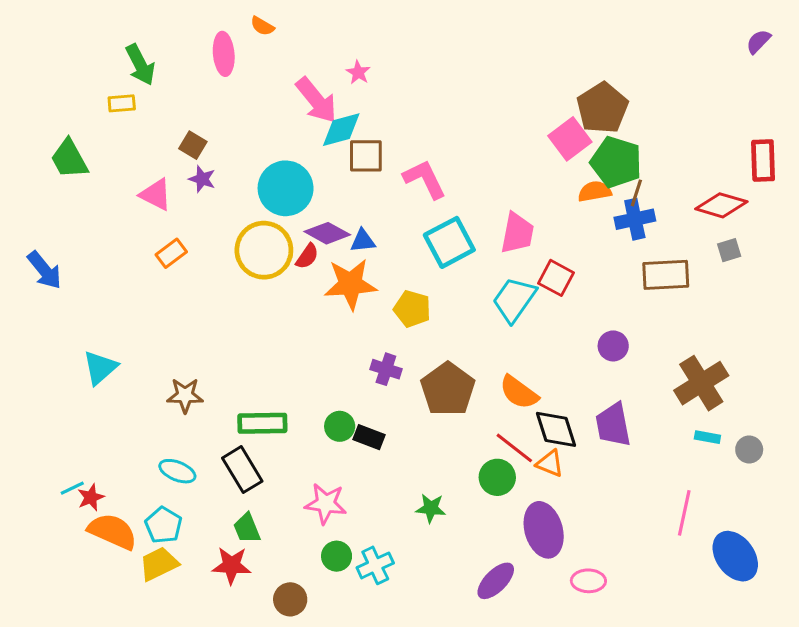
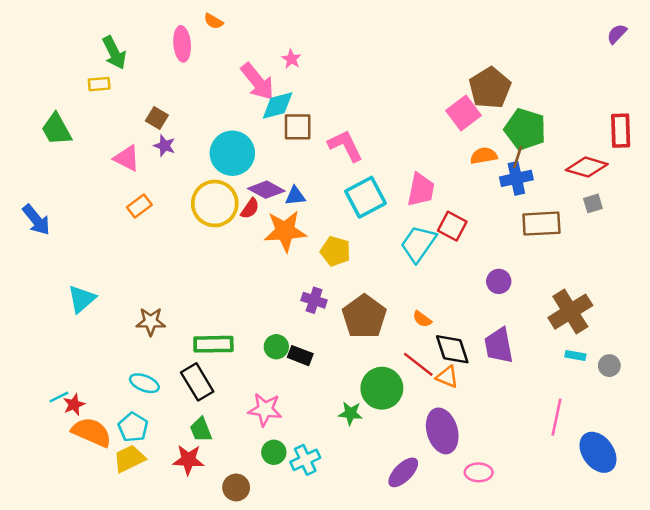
green pentagon: (616, 162) -> (525, 129), moved
orange semicircle: (519, 392) -> (422, 319), size x0.6
green circle: (497, 477) -> (382, 388), moved, size x1.4

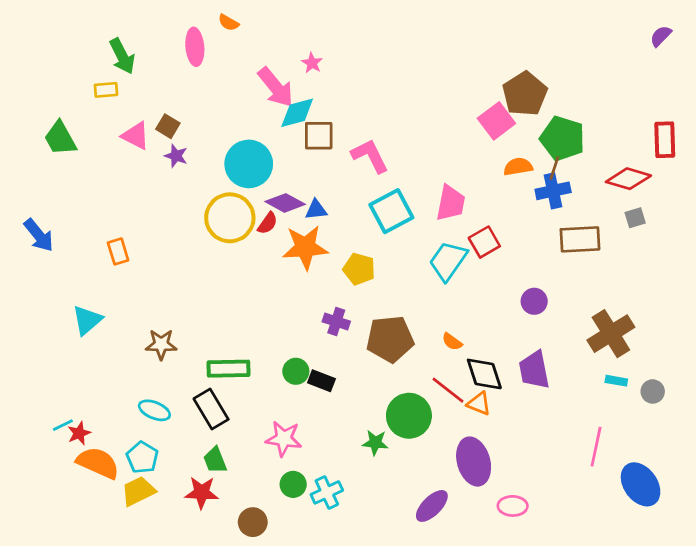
pink triangle: (127, 158) -> (136, 136), moved
orange rectangle: (139, 206) -> (118, 251), moved, turned -70
red square: (452, 226) -> (484, 242), turned 32
brown pentagon: (364, 317) -> (390, 339), turned 30

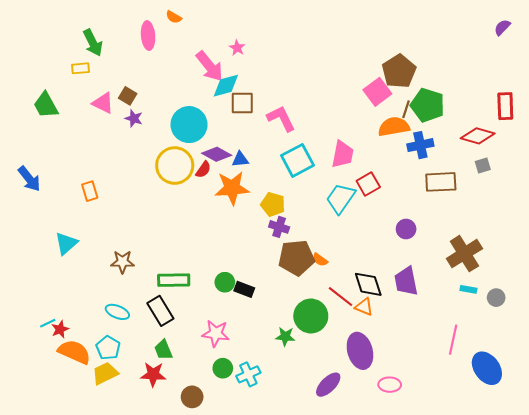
orange semicircle: (518, 167) -> (394, 127), size x1.4
brown line: (554, 168) -> (406, 109), moved
purple cross: (336, 321) -> (279, 227), moved
orange semicircle: (452, 342) -> (320, 260), moved

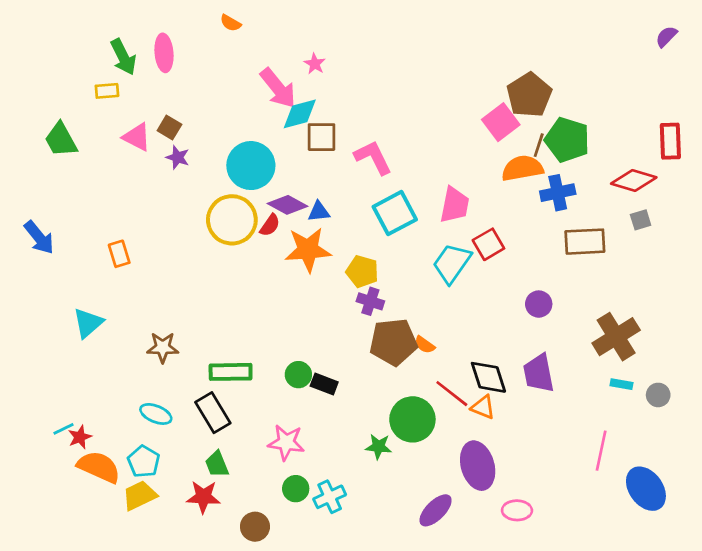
pink ellipse: (148, 36) -> (164, 53), moved

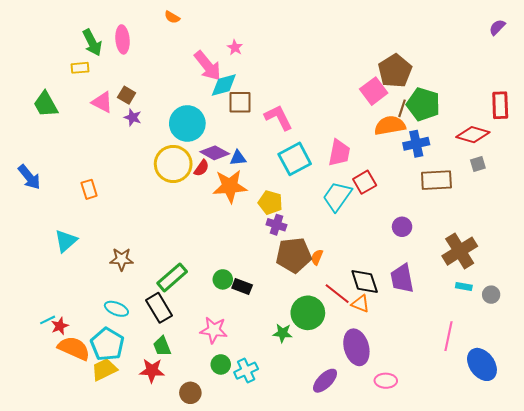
orange semicircle: (425, 345) -> (317, 257), turned 77
green rectangle: (231, 372) -> (172, 277), turned -40
cyan pentagon: (144, 461) -> (107, 344), size x1.4

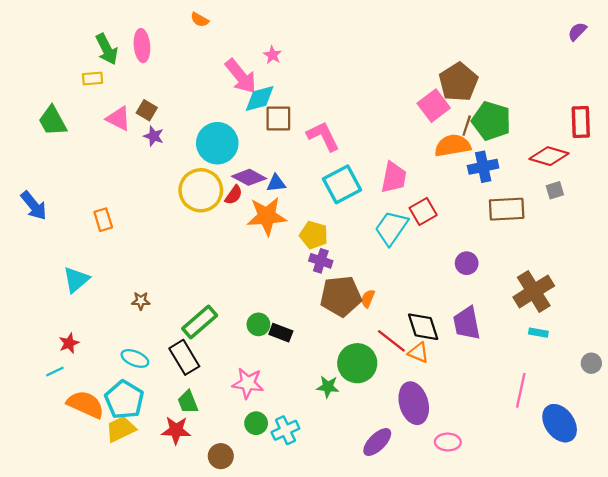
brown star: (122, 259) -> (141, 301), size x0.7
gray circle: (491, 295) -> (591, 363), moved
red star: (60, 326) -> (69, 343), moved

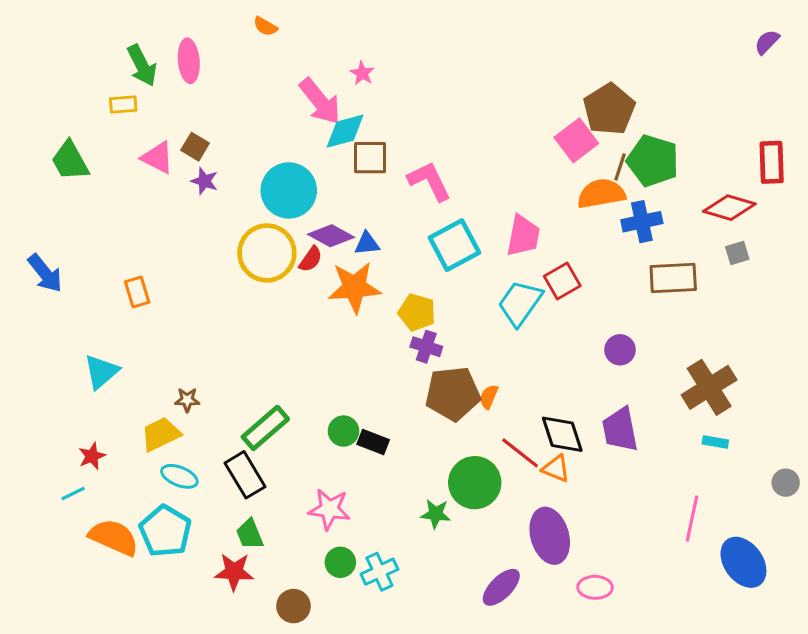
yellow trapezoid: (121, 429) -> (161, 434), moved

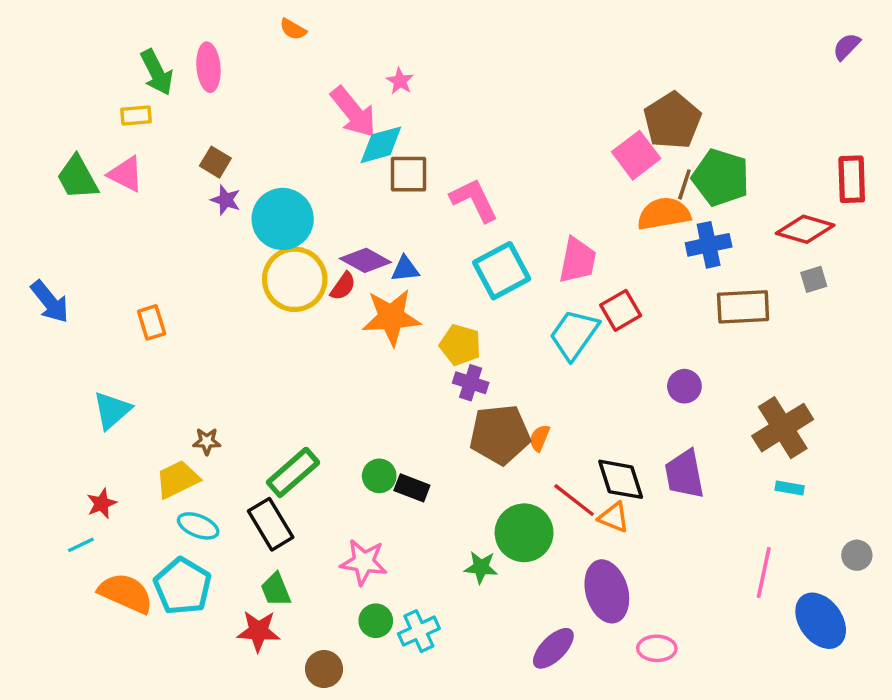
pink triangle: (158, 158) -> (126, 174), moved
cyan circle: (289, 190) -> (283, 219), moved
gray circle: (786, 483) -> (857, 555), moved

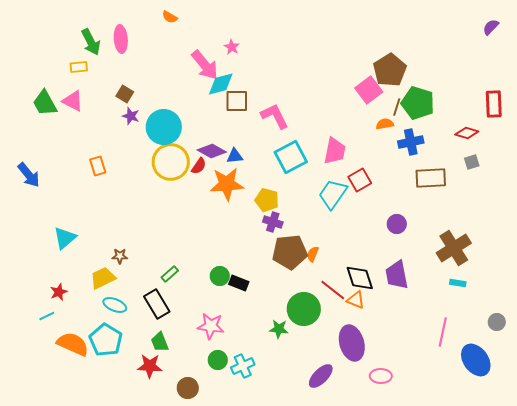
orange semicircle: (664, 214) -> (385, 124), size x0.6
red diamond: (805, 229) -> (467, 133), size x0.7
orange rectangle: (152, 322) -> (98, 166), moved
green rectangle: (293, 472) -> (170, 274), size x0.6

